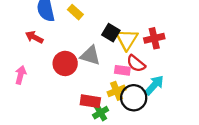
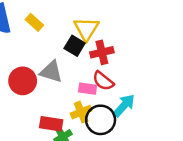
red cross: (154, 38) -> (102, 52), moved
yellow triangle: (127, 39) -> (86, 29), moved

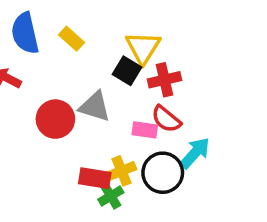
yellow cross: (81, 112) -> (122, 171), moved

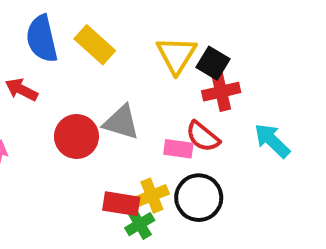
yellow rectangle: (71, 39) -> (95, 45), size x1.4
black square: (127, 71) -> (213, 63), moved
red cross: (164, 80) -> (221, 92), moved
cyan arrow: (195, 153) -> (272, 141), moved, turned -88

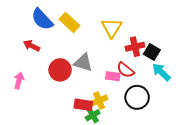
blue semicircle: (42, 39) -> (42, 19), turned -30
black square: (213, 63) -> (152, 52), moved
black circle: (199, 198) -> (137, 97), moved

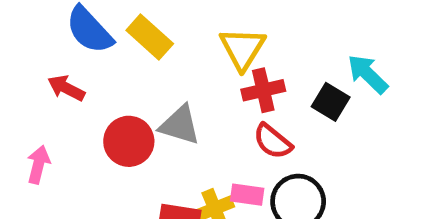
red cross: (135, 47) -> (263, 90), moved
cyan arrow: (161, 72) -> (368, 74), moved
pink rectangle: (113, 76) -> (247, 195), moved

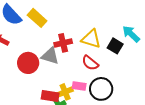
yellow triangle: (242, 49) -> (91, 39), moved, turned -45
red cross: (263, 90) -> (63, 43), moved

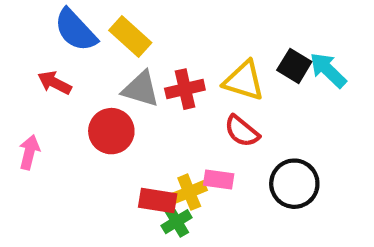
black square: (115, 46) -> (294, 66), moved
gray triangle: (50, 56) -> (141, 89), moved
black circle: (101, 89) -> (294, 184), moved

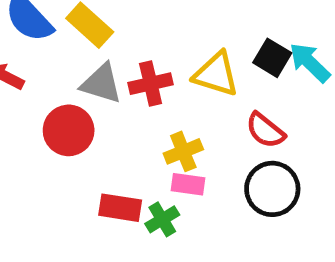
red semicircle: (242, 131) -> (265, 130), moved
yellow cross: (189, 192) -> (183, 151), moved
green cross: (177, 222) -> (162, 219), moved

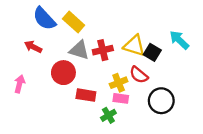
black square: (272, 58) -> (152, 52), moved
red semicircle: (265, 130) -> (139, 75), moved
red rectangle: (120, 208) -> (86, 95), moved

